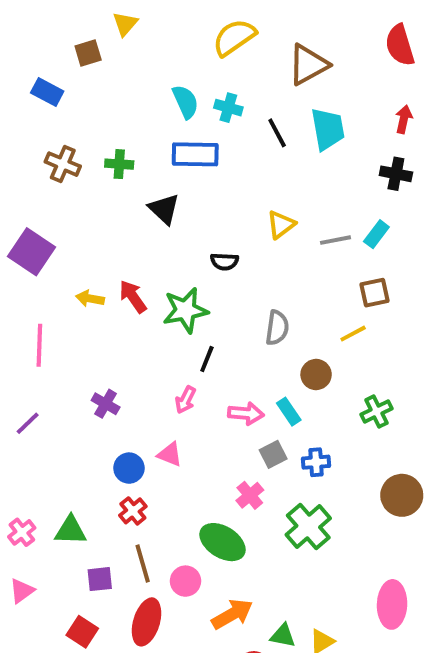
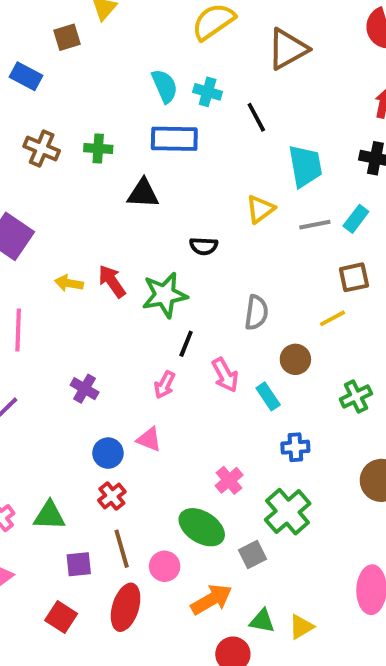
cyan trapezoid: (328, 129) -> (305, 166), moved
black triangle: (164, 209) -> (143, 193), turned -40
pink arrow: (246, 413) -> (225, 375), moved, turned 56
gray square: (273, 454) -> (252, 555), moved

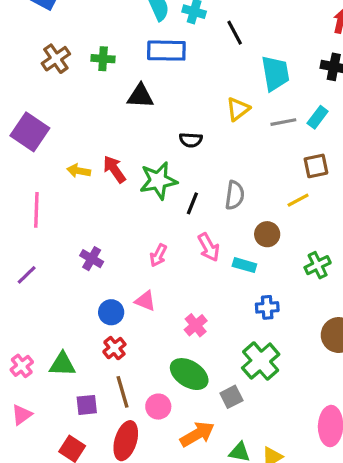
brown cross: (42, 148) -> (56, 59), turned 32
black line: (186, 344) -> (192, 203), moved
cyan rectangle: (268, 396) -> (244, 265), turned -40
pink cross: (229, 480) -> (196, 325), moved

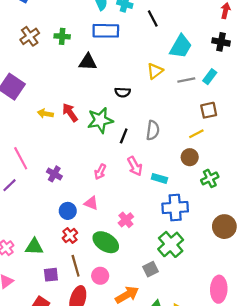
cyan trapezoid: (275, 73) -> (181, 46), turned 40
pink line: (36, 210) -> (21, 158), moved, turned -30
brown circle: (267, 234) -> (190, 157), moved
blue cross: (267, 307) -> (175, 208), size x1.6
green ellipse: (189, 374) -> (106, 242), moved

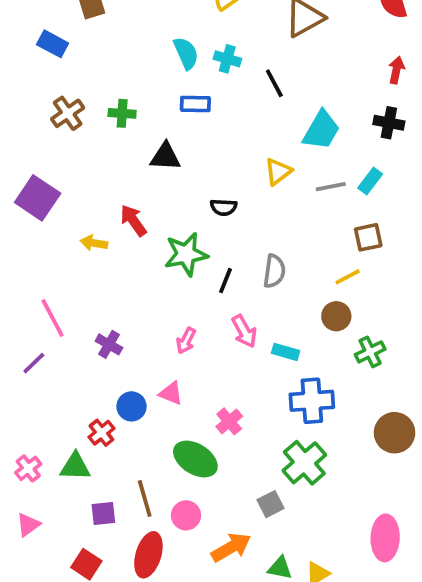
blue rectangle: (106, 31) -> (195, 104), size x0.7
red arrow: (70, 112) -> (133, 220), moved
red cross: (70, 236) -> (101, 433), moved

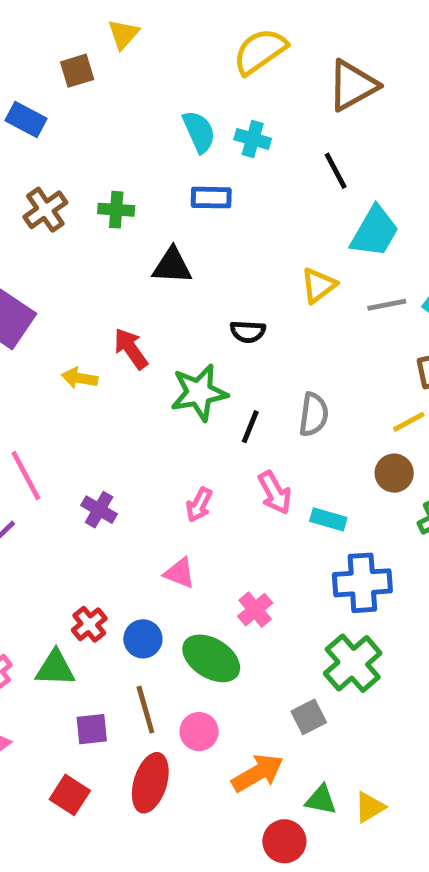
black line: (274, 83) -> (336, 171), moved
blue circle: (132, 406) -> (143, 639), moved

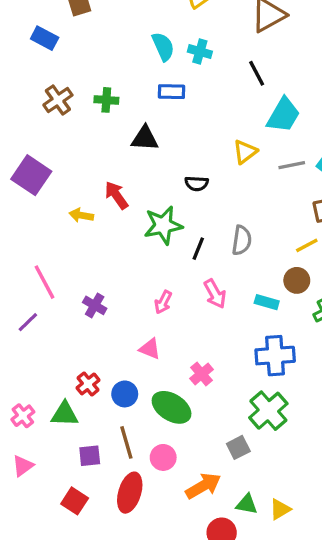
cyan rectangle: (328, 519) -> (267, 302), moved

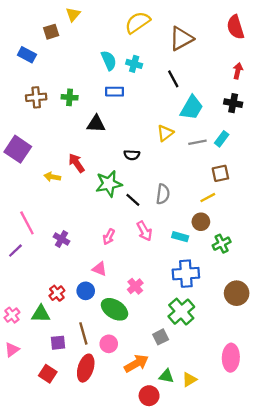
brown cross: (58, 100) -> (36, 97), turned 30
black line: (198, 249) -> (133, 200), turned -70
blue circle: (125, 394) -> (86, 291), moved

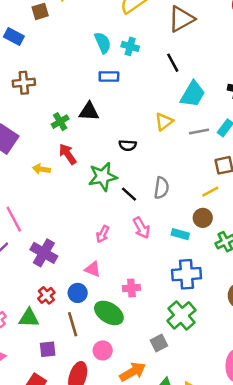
green cross: (70, 97) -> (60, 122), moved, turned -35
purple cross: (62, 239) -> (44, 253), moved, size x1.5
pink cross: (135, 286) -> (131, 288), turned 35
brown line: (83, 333) -> (73, 324), moved

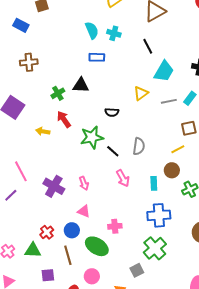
pink arrow: (103, 234) -> (84, 183), moved, turned -48
cyan rectangle: (180, 234) -> (154, 183), turned 72
purple cross: (44, 253) -> (54, 186), moved

